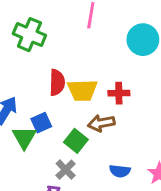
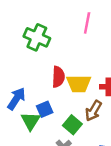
brown arrow: (101, 123) -> (94, 111), turned -50

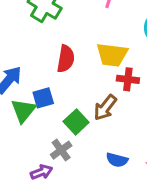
yellow trapezoid: (79, 84) -> (112, 55), moved

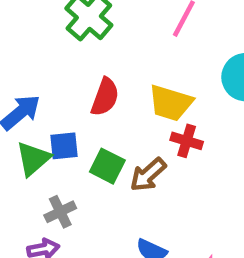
green square: (76, 122) -> (107, 166), moved, turned -30
gray cross: (61, 150) -> (60, 212), moved

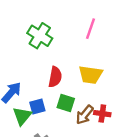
red cross: (187, 141) -> (102, 114), moved
green square: (107, 166) -> (66, 103), moved

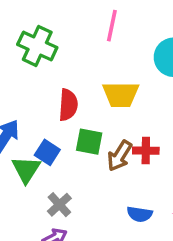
blue square: (37, 107) -> (47, 152), turned -35

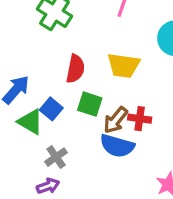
green triangle: (26, 169) -> (30, 122), turned -40
blue semicircle: (140, 214) -> (117, 146), moved, size x1.5

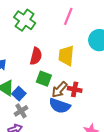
yellow trapezoid: (124, 66) -> (66, 56), turned 85
blue square: (51, 109) -> (19, 94), moved

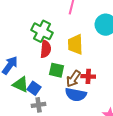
green cross: (25, 20) -> (42, 31), moved
gray cross: (21, 111) -> (39, 105), turned 32

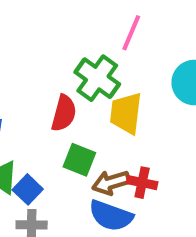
green cross: (42, 31) -> (97, 78), moved
brown arrow: (73, 79) -> (111, 183), turned 30

